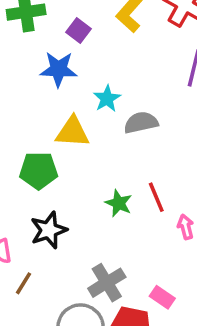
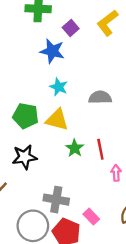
cyan star: (107, 99) -> (59, 87), moved, turned -30
yellow triangle: (72, 132) -> (57, 120), moved
gray cross: (107, 283) -> (56, 200), turned 30

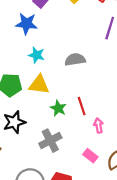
gray cross: (56, 200) -> (50, 141), moved, turned -30
pink rectangle: (91, 217) -> (90, 156), moved

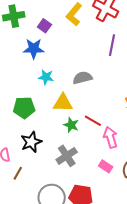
yellow triangle: (39, 85) -> (63, 103), moved
red line: (82, 106) -> (93, 121), turned -36
pink arrow: (99, 125) -> (110, 137), size x1.5

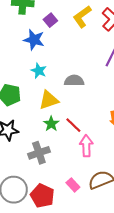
yellow triangle: (63, 103) -> (49, 100), turned -35
pink rectangle: (106, 166) -> (73, 185), moved

